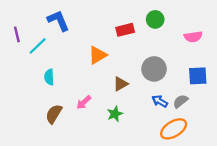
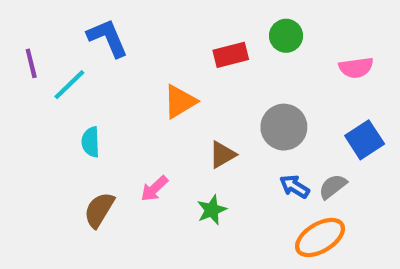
blue square: (198, 76) -> (365, 140), turned -30

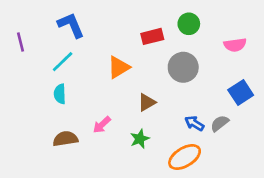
cyan line: (69, 85) -> (63, 62), moved
gray circle: (284, 127) -> (183, 67), moved
brown semicircle: (99, 210) -> (65, 139), turned 50
orange ellipse: (320, 237) -> (185, 157), moved

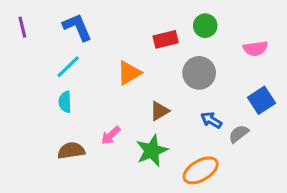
purple line: (21, 42) -> (22, 27), moved
blue arrow: (194, 123) -> (211, 120), moved
green star: (140, 139) -> (152, 151), size x1.5

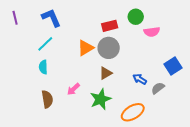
pink semicircle: (255, 49) -> (152, 32), moved
gray circle: (199, 73) -> (109, 48), moved
brown semicircle: (71, 151) -> (47, 99), turned 90

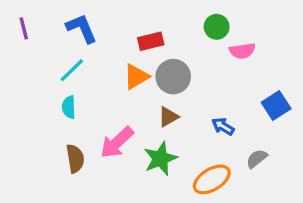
red rectangle: (110, 26) -> (151, 41), moved
gray semicircle: (158, 88) -> (257, 159), moved
pink arrow: (73, 89) -> (117, 142), size x1.6

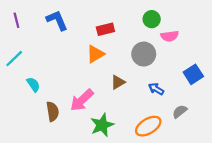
cyan line: (72, 70) -> (14, 59), moved
gray circle: (173, 77) -> (144, 54), moved
cyan semicircle: (69, 107) -> (33, 84), moved, turned 147
green star: (160, 159) -> (102, 125), moved

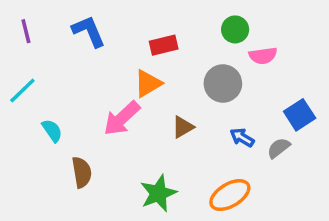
pink arrow: (82, 100) -> (122, 118), moved
gray semicircle: (180, 111) -> (279, 148), moved

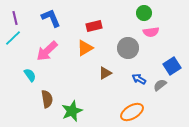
green circle: (235, 29) -> (144, 13), moved
cyan line: (22, 90) -> (13, 38), moved
pink arrow: (122, 118) -> (47, 51), moved
green star: (158, 193) -> (72, 111), moved

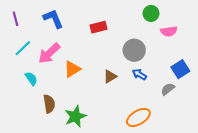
pink semicircle: (151, 32) -> (169, 31), moved
cyan line: (13, 38) -> (23, 48), moved
orange triangle: (85, 48) -> (72, 69), moved
blue arrow: (139, 79) -> (139, 74), moved

